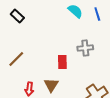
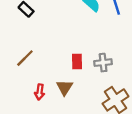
gray cross: (85, 48) -> (103, 63), moved

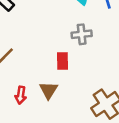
gray cross: (103, 63) -> (82, 34), moved

